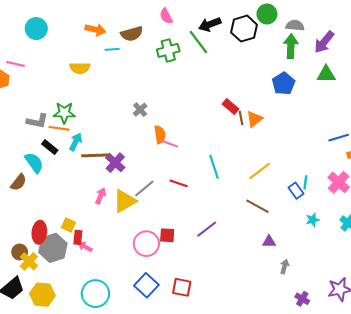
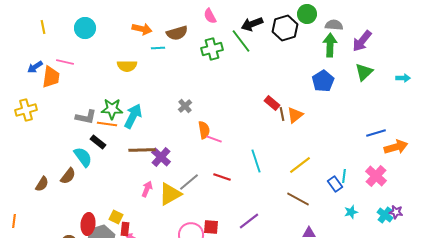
green triangle: (326, 74) -> (364, 72), turned -42
cyan arrow: (76, 142) -> (133, 116), moved, size x1.4

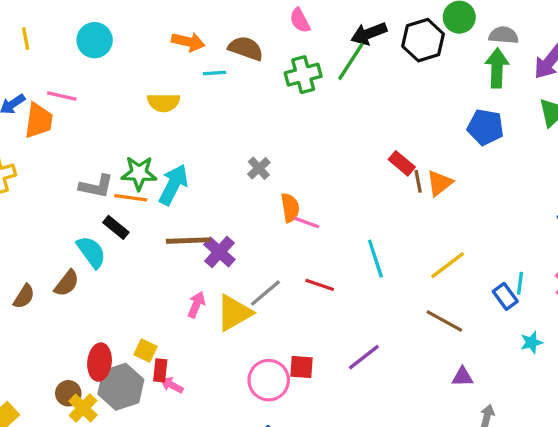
brown semicircle: (177, 33) -> (246, 48), turned -145
green line: (241, 41) -> (351, 61), turned 70
blue pentagon: (323, 81) -> (485, 127), turned -30

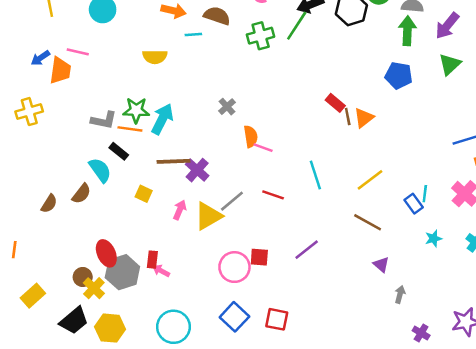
yellow square: (145, 351) -> (144, 194), moved
red ellipse: (100, 362) -> (106, 253), turned -30
purple triangle: (463, 377) -> (381, 265), turned 42

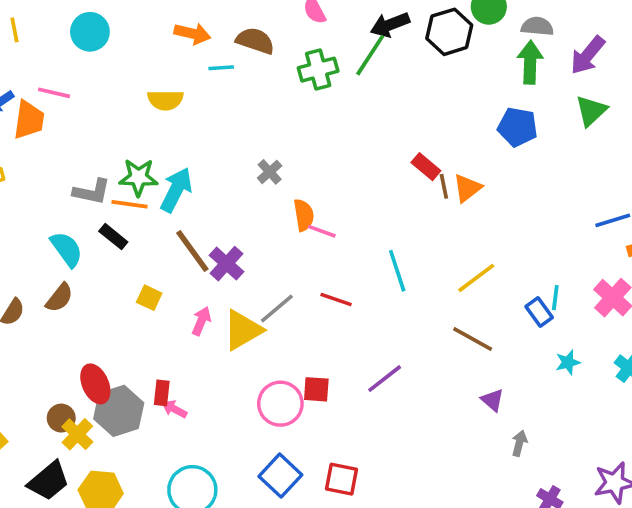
brown line: (173, 161) -> (192, 251), turned 56
cyan semicircle: (100, 170) -> (67, 249), moved

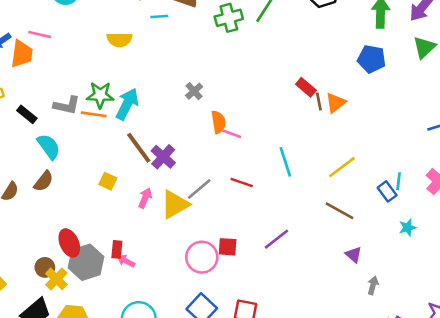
black rectangle: (113, 237) -> (27, 114), moved

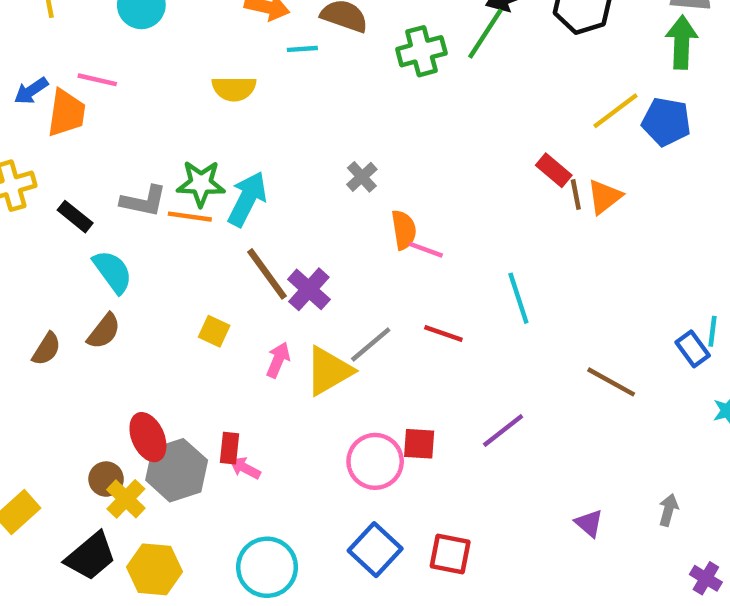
yellow line: (342, 167) -> (616, 111), moved
purple triangle: (354, 255) -> (589, 523), moved

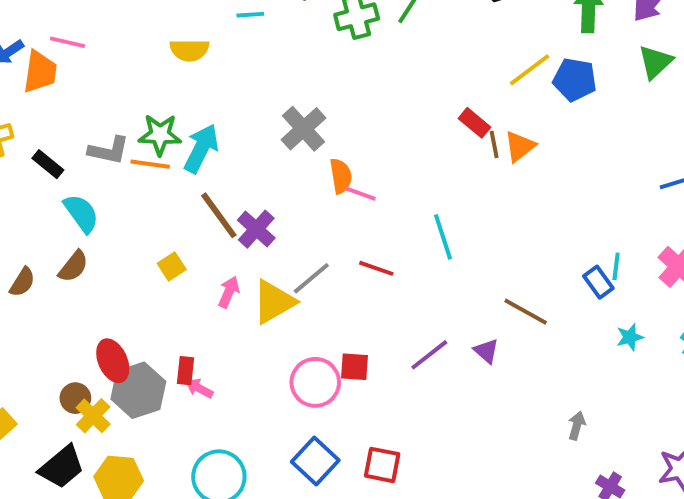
gray cross: (362, 177) -> (303, 129), size x1.6
yellow square: (214, 331) -> (172, 266), turned 32
purple triangle: (589, 523) -> (486, 351), moved

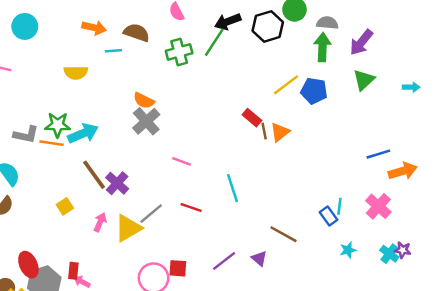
cyan arrow: (201, 148) -> (83, 133), turned 40
orange semicircle: (341, 176) -> (144, 101), moved, turned 125

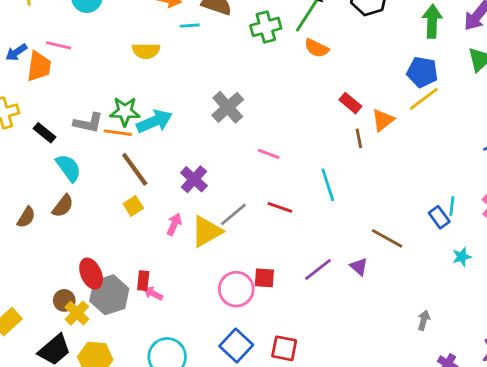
yellow line: (286, 85) -> (424, 99), moved
orange semicircle: (144, 101) -> (317, 48), moved
brown line: (264, 131) -> (359, 138), moved
brown line: (94, 175) -> (135, 169), moved

